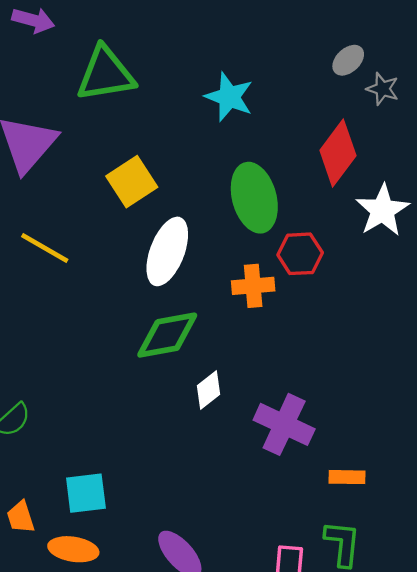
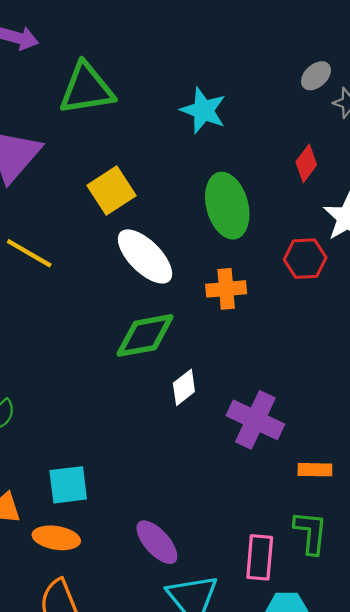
red diamond: (338, 153) -> (306, 163), size x0.6
white ellipse: (167, 251) -> (145, 256), turned -66
red hexagon: (300, 254) -> (305, 259), moved

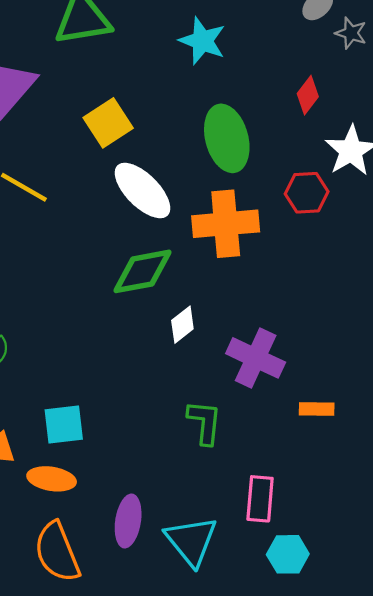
orange cross: (226, 289) -> (226, 224), size x1.6
green L-shape: (311, 532) -> (205, 422), moved
purple ellipse: (157, 542) -> (128, 521), moved, turned 51

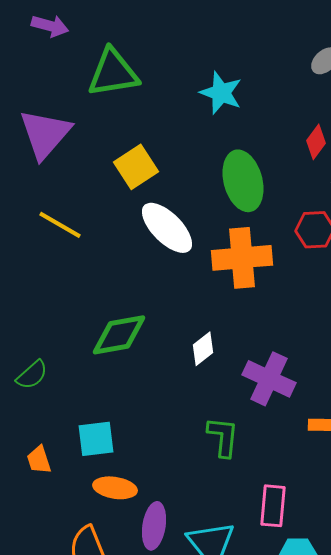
green diamond: (142, 271) -> (119, 335), moved
orange ellipse: (52, 479) -> (115, 488), moved

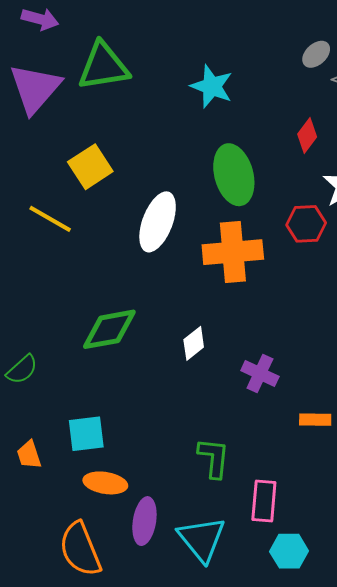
purple triangle: (45, 134) -> (35, 88), moved
yellow square: (136, 167) -> (90, 167), moved
white ellipse: (167, 228) -> (158, 222), turned 66
purple cross: (269, 379) -> (260, 373), size x0.7
green L-shape: (223, 437) -> (214, 458), moved

